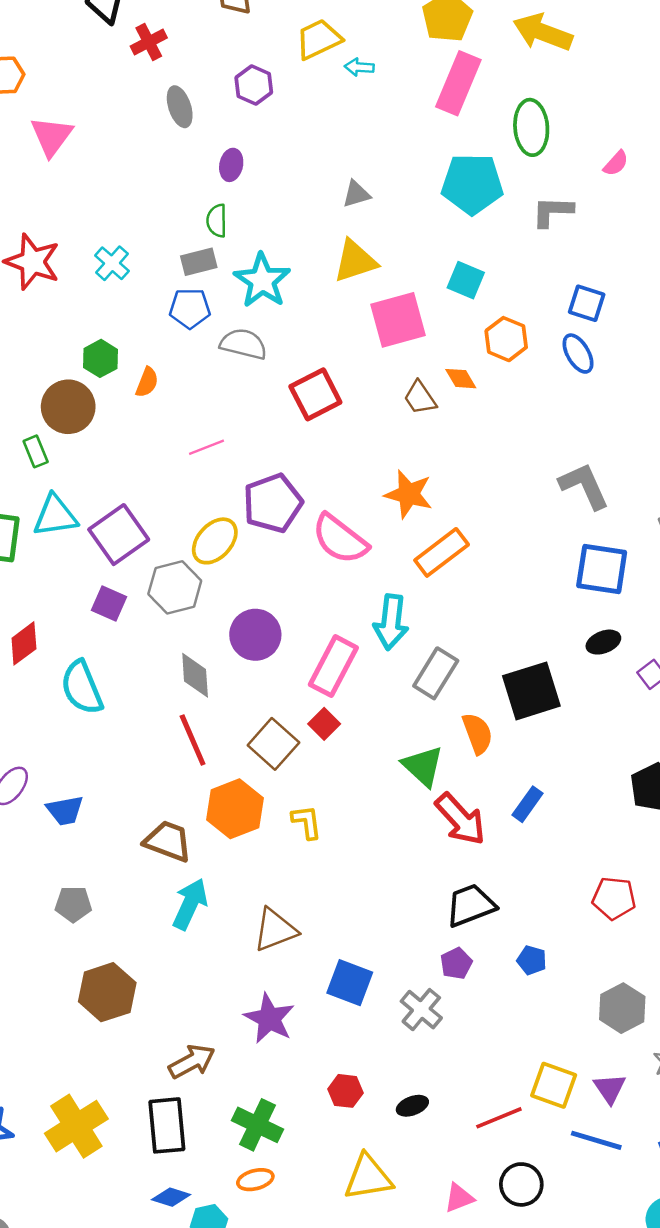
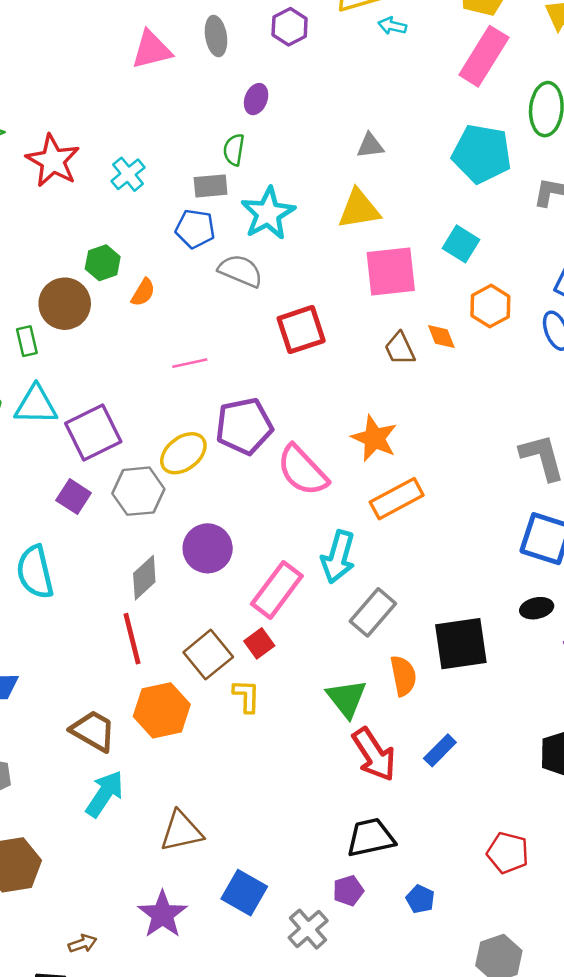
pink triangle: (52, 136) -> (152, 50), moved, turned 30
gray diamond: (195, 675) -> (144, 578), turned 42
yellow L-shape: (307, 822) -> (246, 696), moved
brown arrow: (192, 1062) -> (83, 943), size x0.6

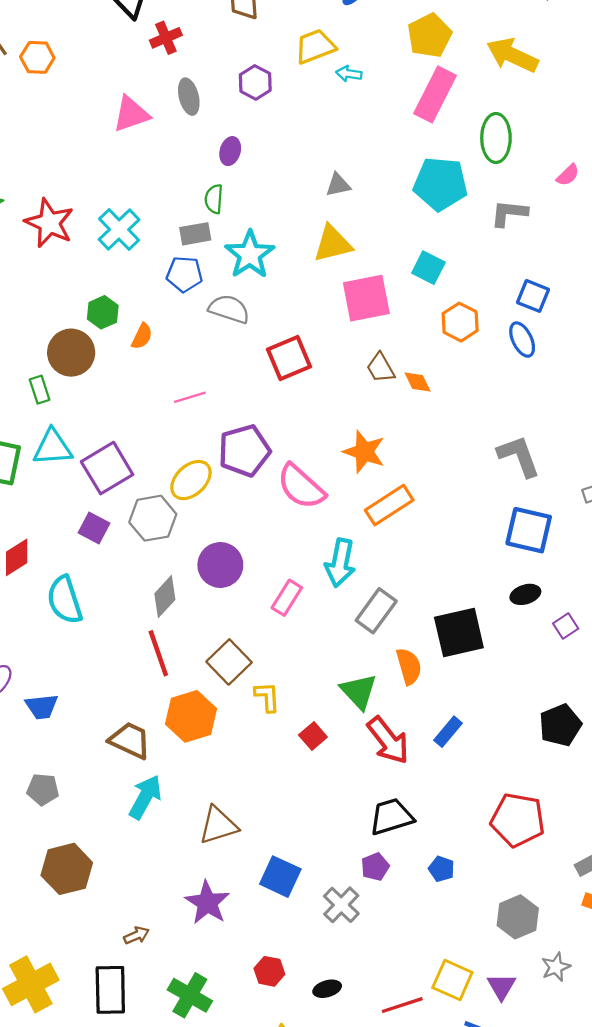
cyan cross: (128, 174) -> (119, 229), size x1.4
orange diamond: (441, 337) -> (418, 382), moved
pink rectangle: (277, 590) -> (287, 598), size x0.7
red square: (259, 643) -> (313, 736), moved
red pentagon: (508, 853) -> (518, 820), size x1.4

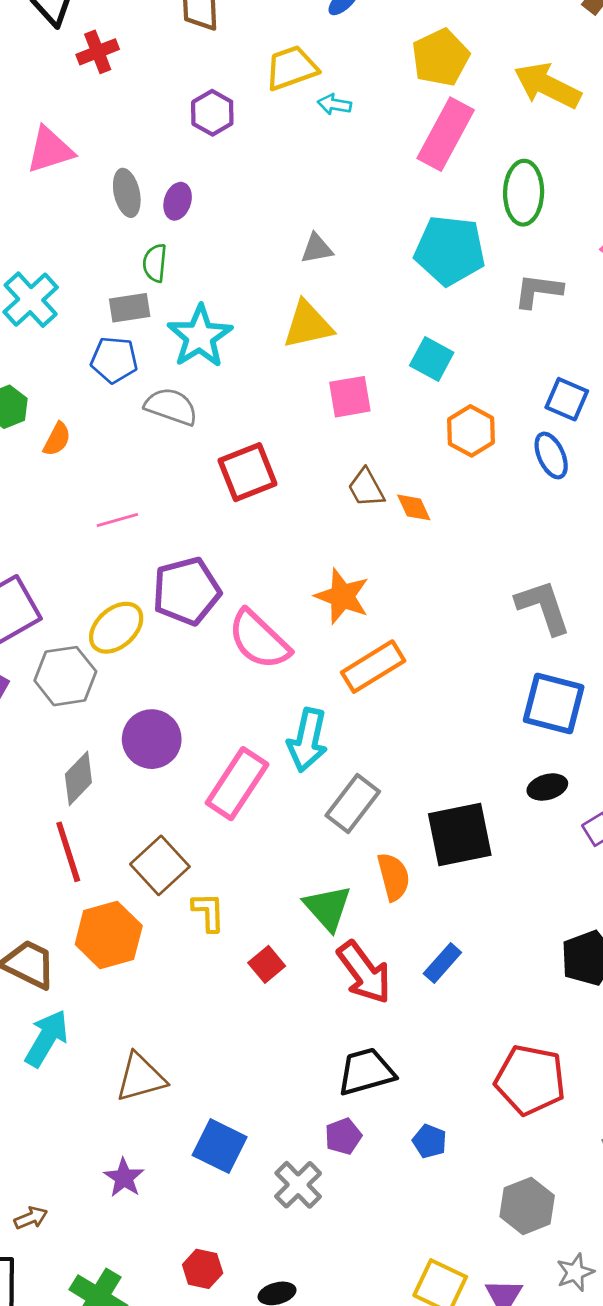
gray ellipse: (189, 97) -> (127, 193), moved
pink square: (366, 298) -> (350, 397), size x0.7
pink rectangle: (287, 598) -> (237, 784), size x1.5
purple star: (207, 903) -> (124, 1178), size x0.7

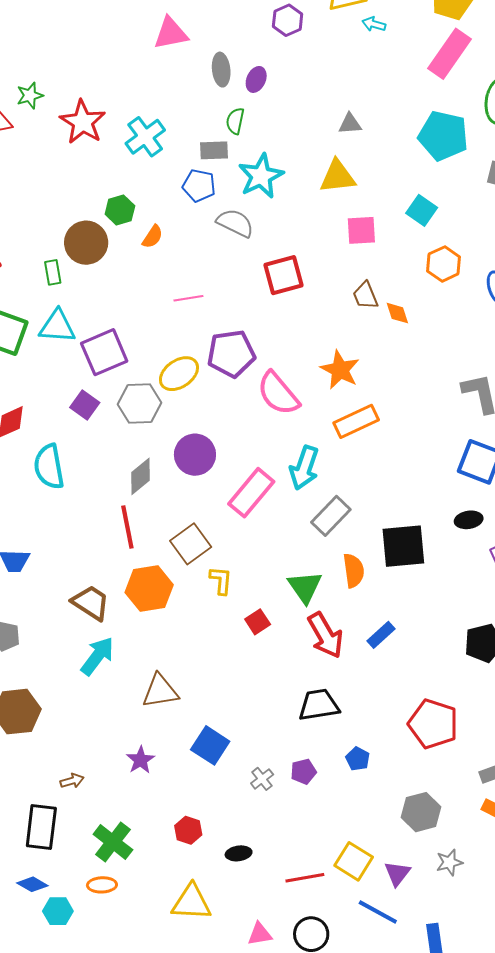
purple pentagon: (343, 1136) -> (303, 772), moved
gray cross: (298, 1185) -> (262, 779), size x0.7

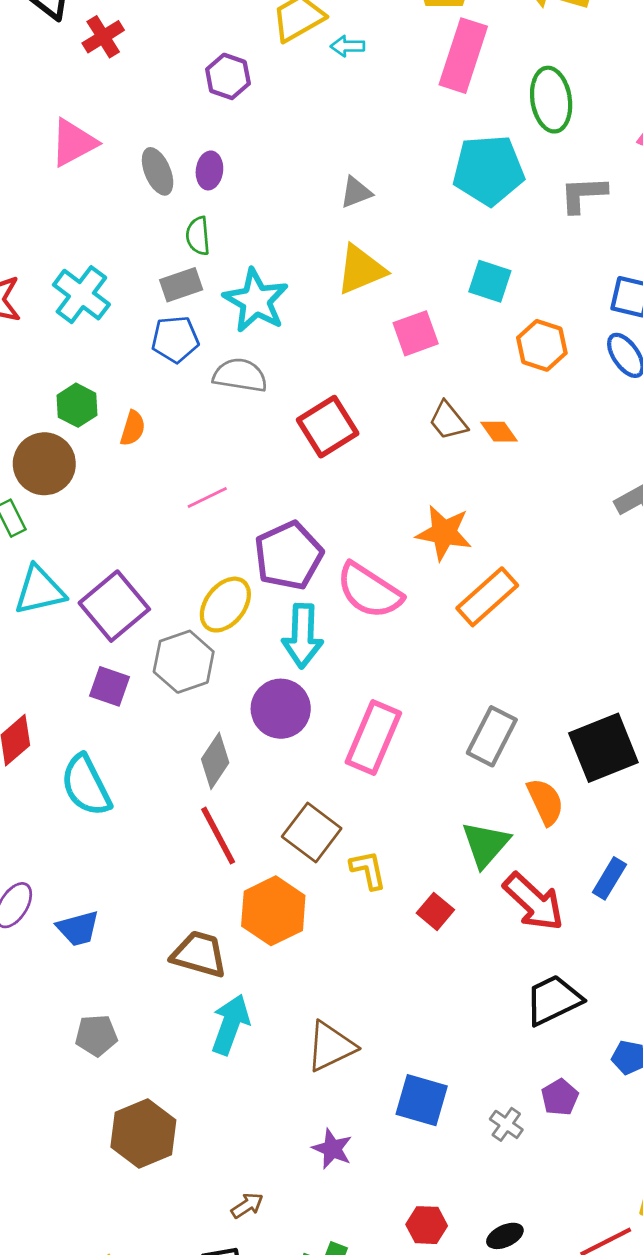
cyan arrow: (304, 468) -> (303, 636), moved
green triangle: (305, 587) -> (486, 844), turned 33

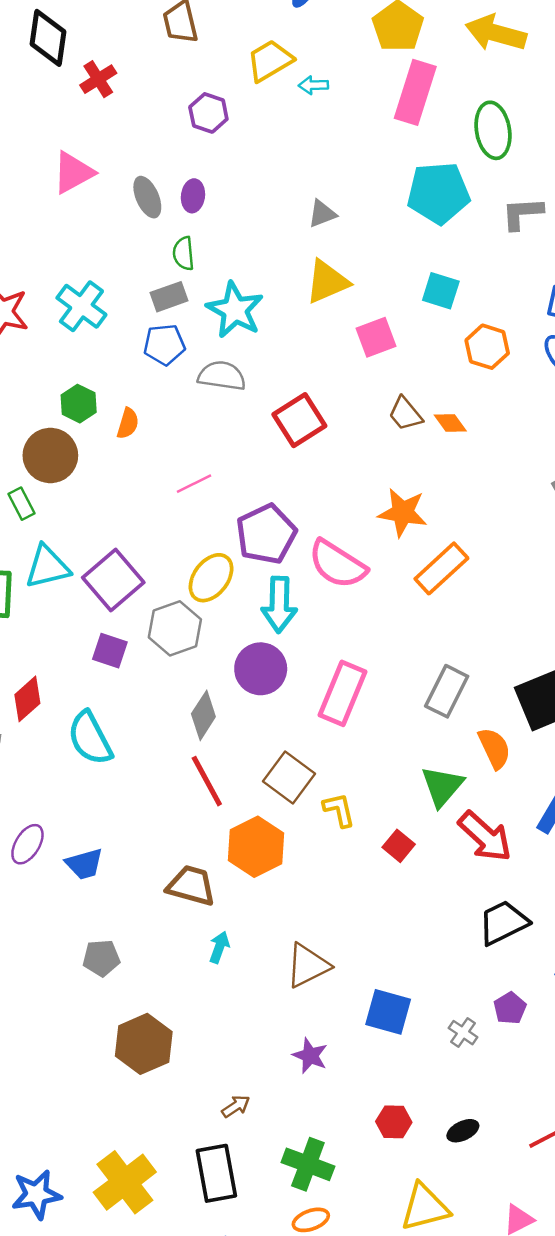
cyan arrow: (230, 1024) -> (219, 947), size x0.6

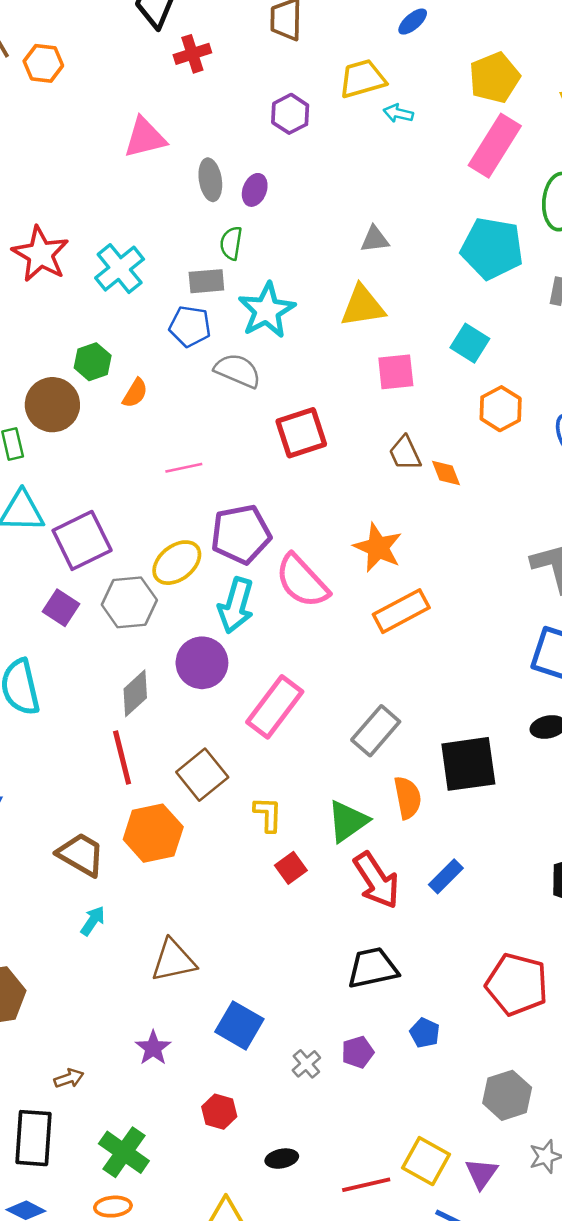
yellow L-shape: (339, 810) -> (268, 814), moved
red hexagon: (394, 1122) -> (219, 1112), moved

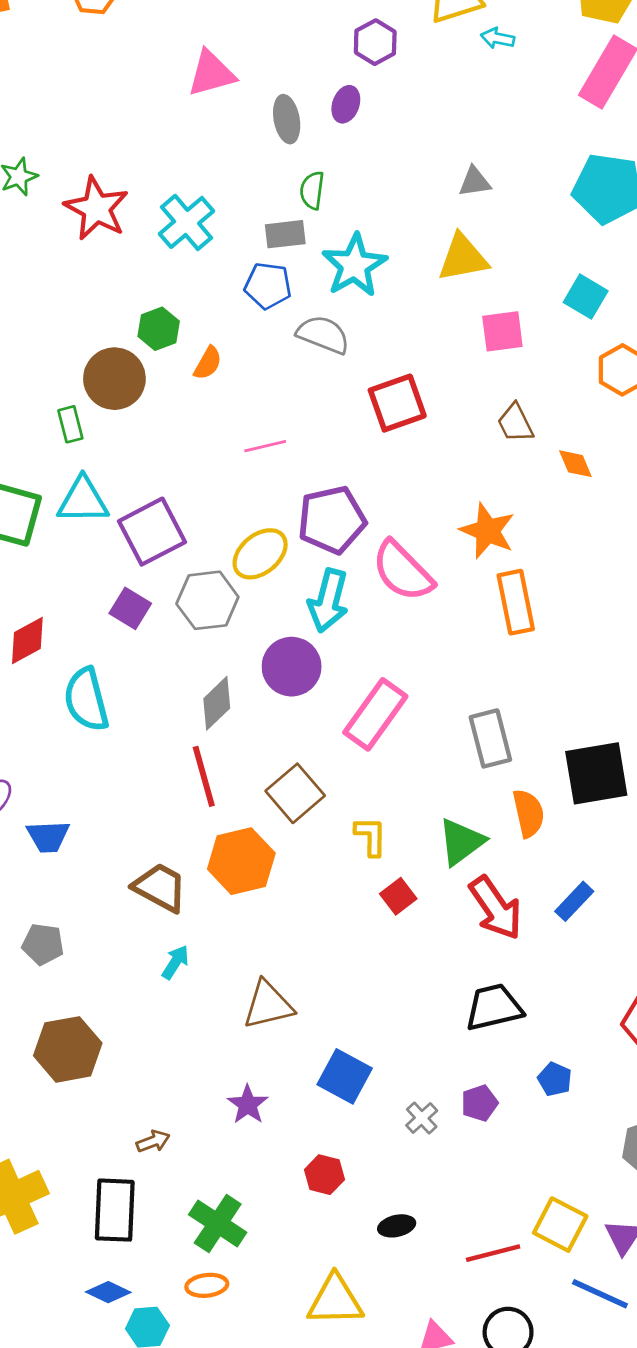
purple ellipse: (255, 190) -> (346, 104), moved
orange diamond: (446, 473) -> (575, 464), moved
orange rectangle: (401, 611) -> (516, 602), turned -72
gray rectangle: (376, 731) -> (490, 738), turned -54

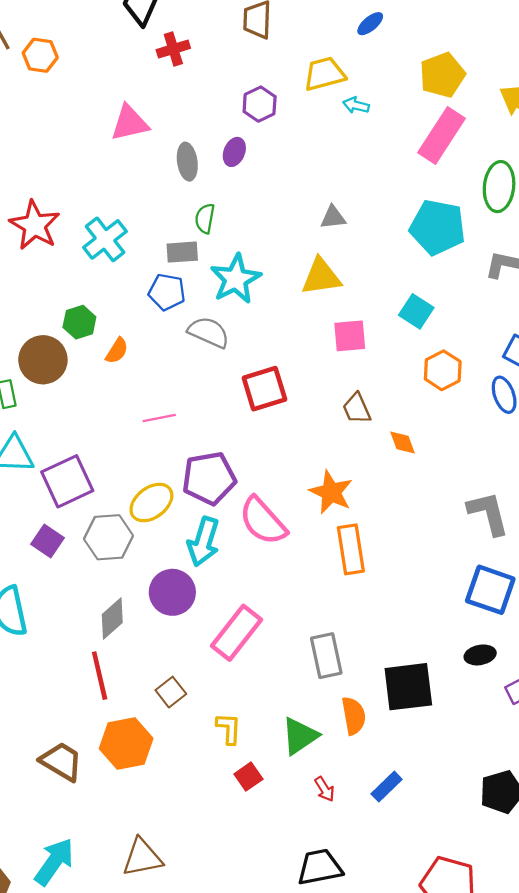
brown square: (295, 793) -> (171, 692), size x0.7
red arrow: (496, 908) -> (325, 789), size x0.5
cyan arrow: (175, 962) -> (54, 862), moved, size x1.8

